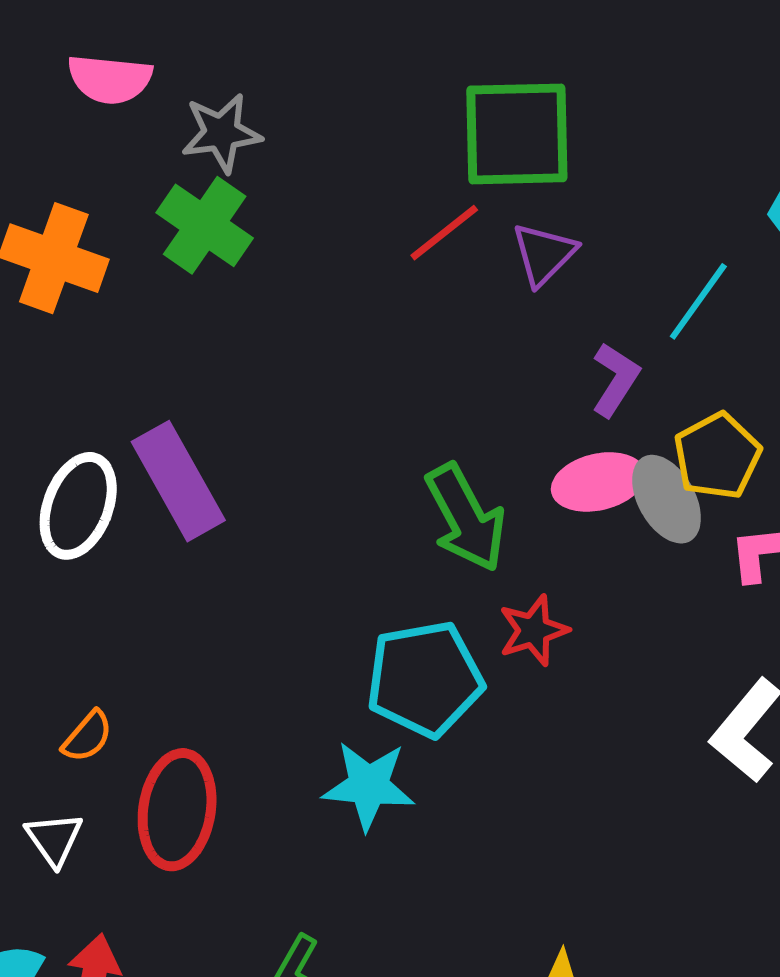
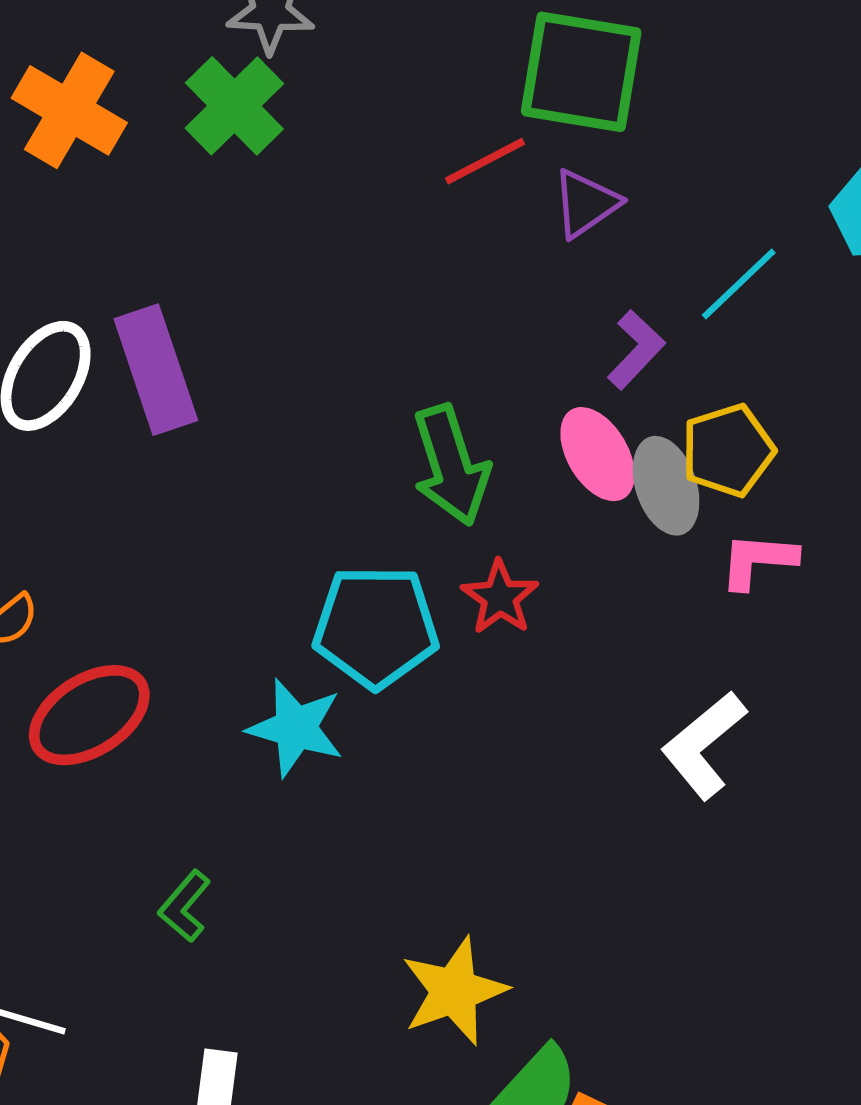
pink ellipse: (598, 482) -> (598, 454), turned 62
red star: (533, 630) -> (500, 597), turned -30
red ellipse: (177, 810) -> (89, 715), turned 38

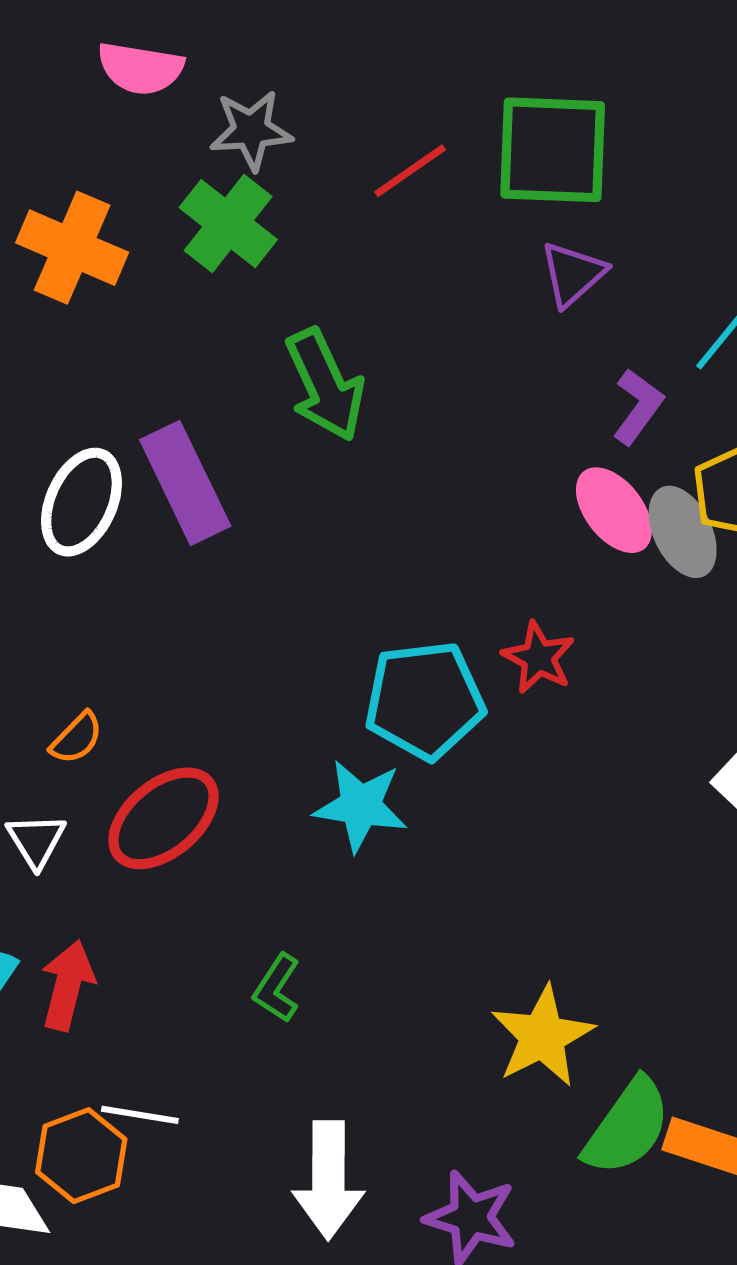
red line: (485, 161) -> (410, 171), moved
green arrow: (451, 465) -> (325, 385), moved

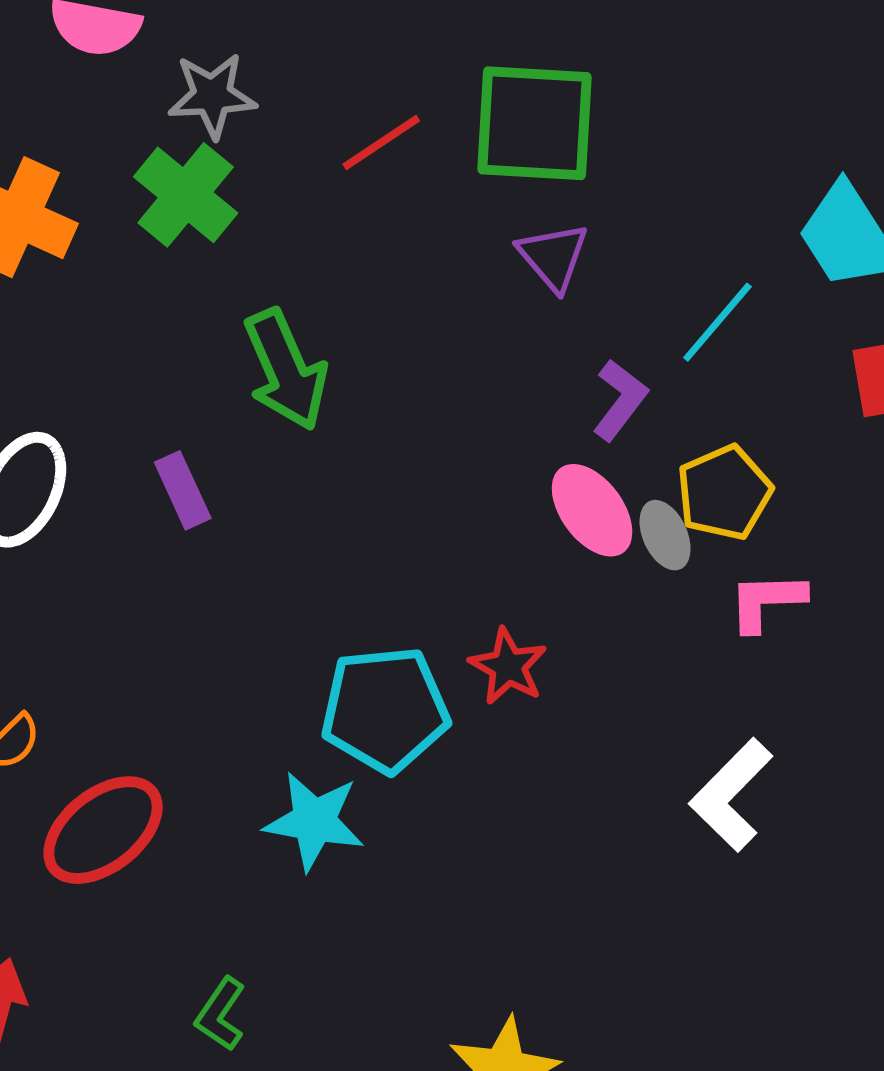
purple triangle: (573, 274) -> (553, 257), turned -30
purple rectangle: (185, 483) -> (183, 490), moved, size x0.6
gray ellipse: (683, 532) -> (665, 535), size x0.7

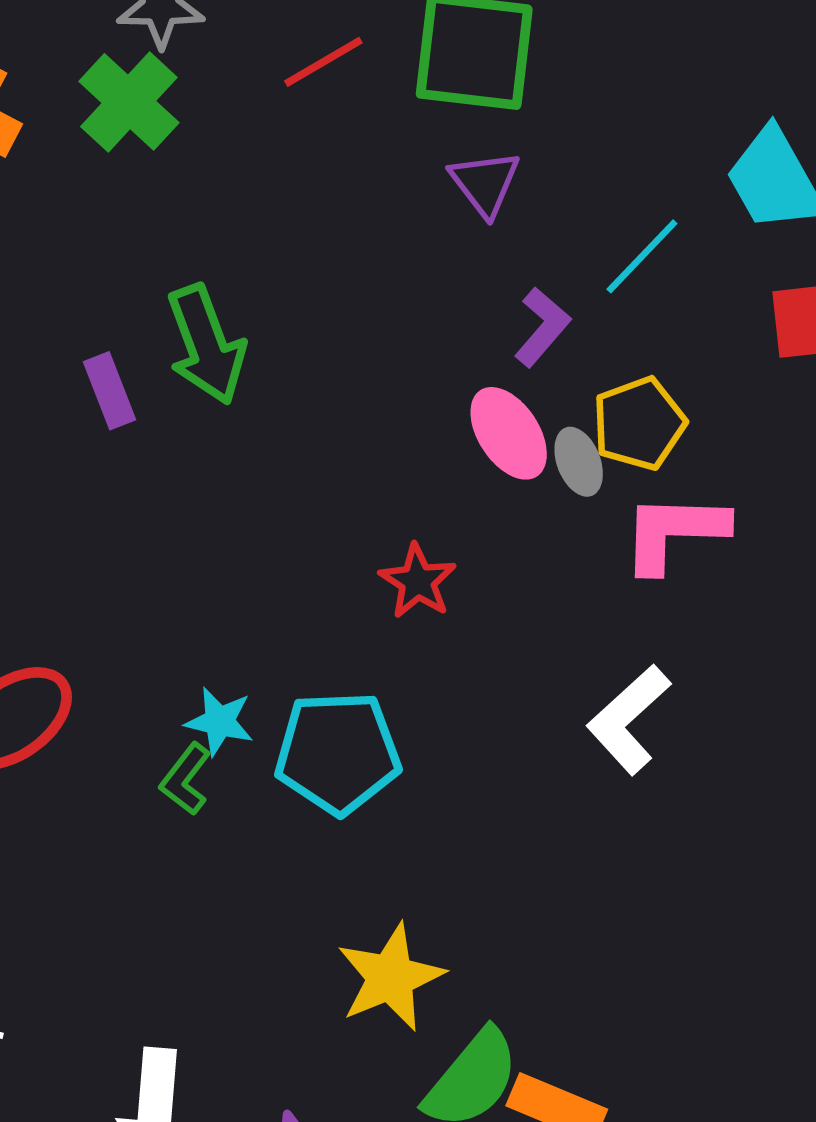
green arrow: (286, 370) -> (206, 345), moved
pink L-shape: (767, 601) -> (674, 532), size x1.4
cyan pentagon: (385, 710) -> (338, 753), moved
cyan star: (314, 821) -> (219, 721), size x0.7
green L-shape: (220, 1014) -> (186, 779), moved

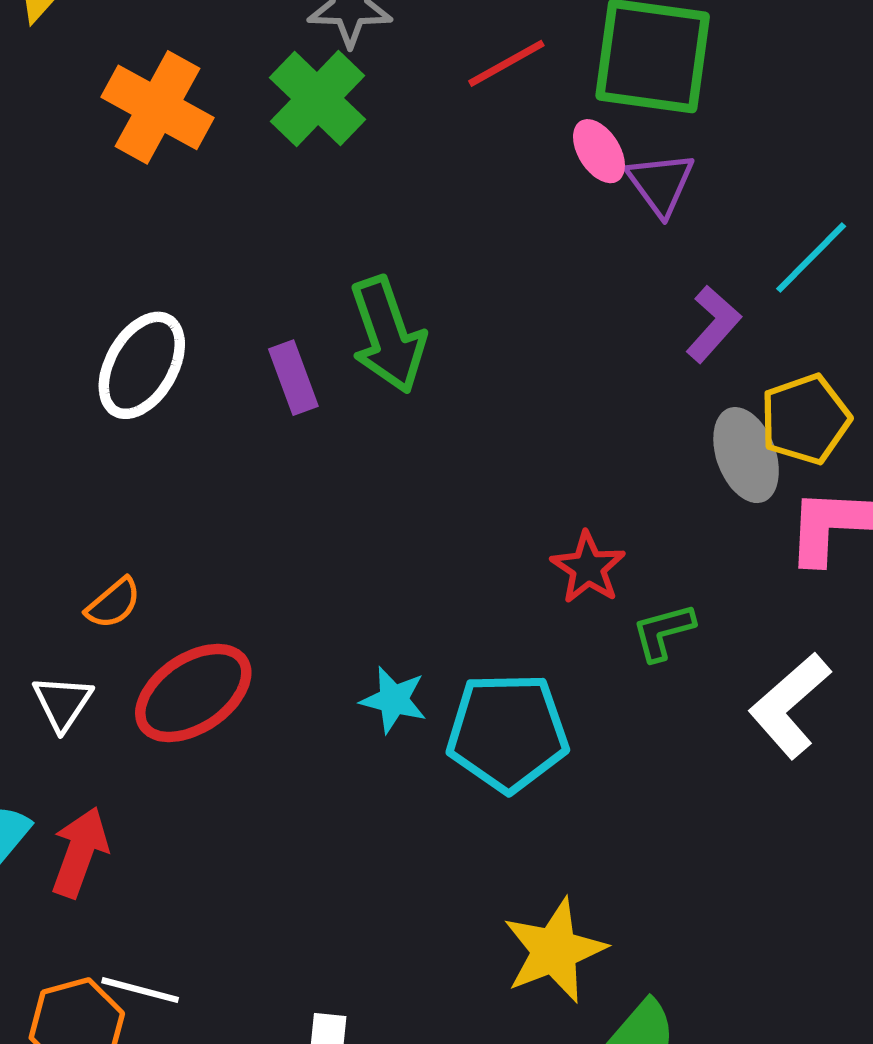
pink ellipse: (509, 433) -> (599, 151), moved, size x0.7
gray ellipse: (579, 462) -> (746, 455), size x1.4
green L-shape: (186, 779) -> (663, 632), moved, turned 36

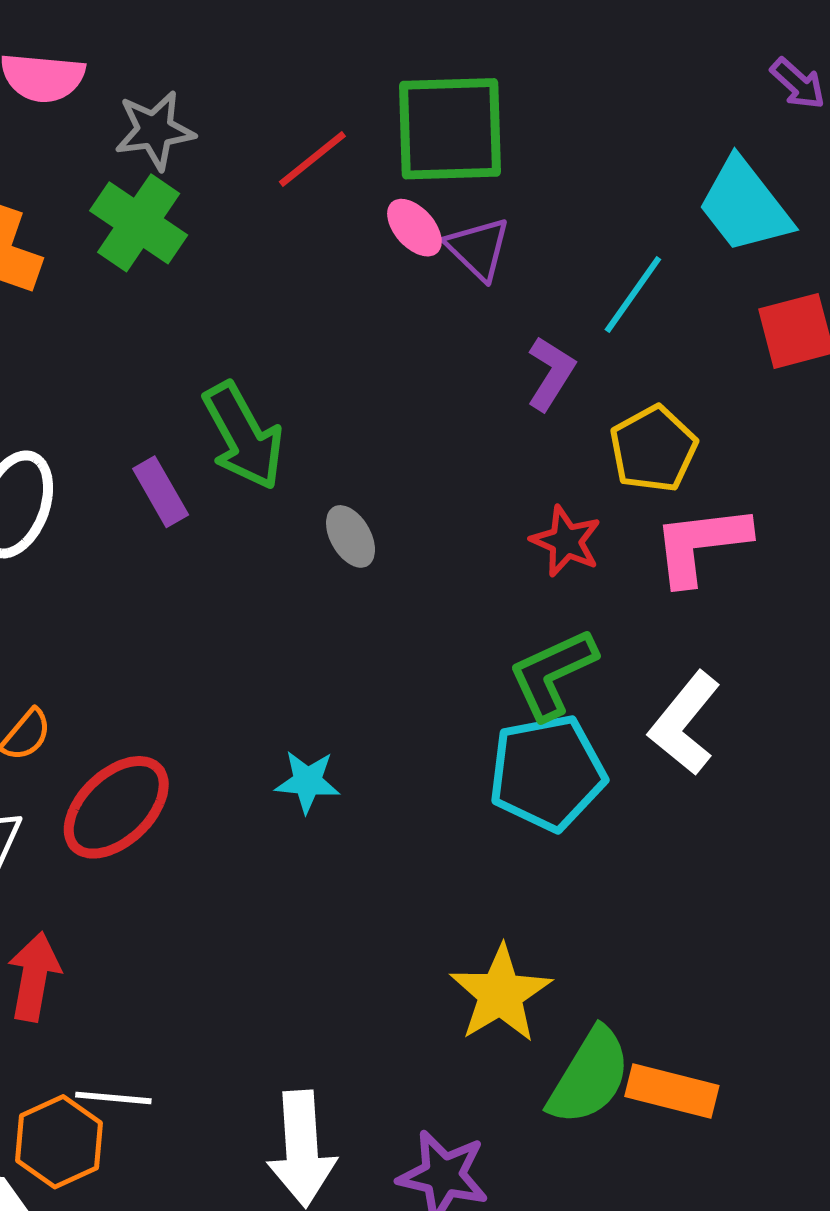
gray ellipse: (746, 455) -> (351, 536), moved, size x0.7
red star: (588, 568) -> (566, 541), moved
green L-shape: (663, 632) -> (553, 674), size x1.5
cyan pentagon: (508, 732) -> (547, 773), moved

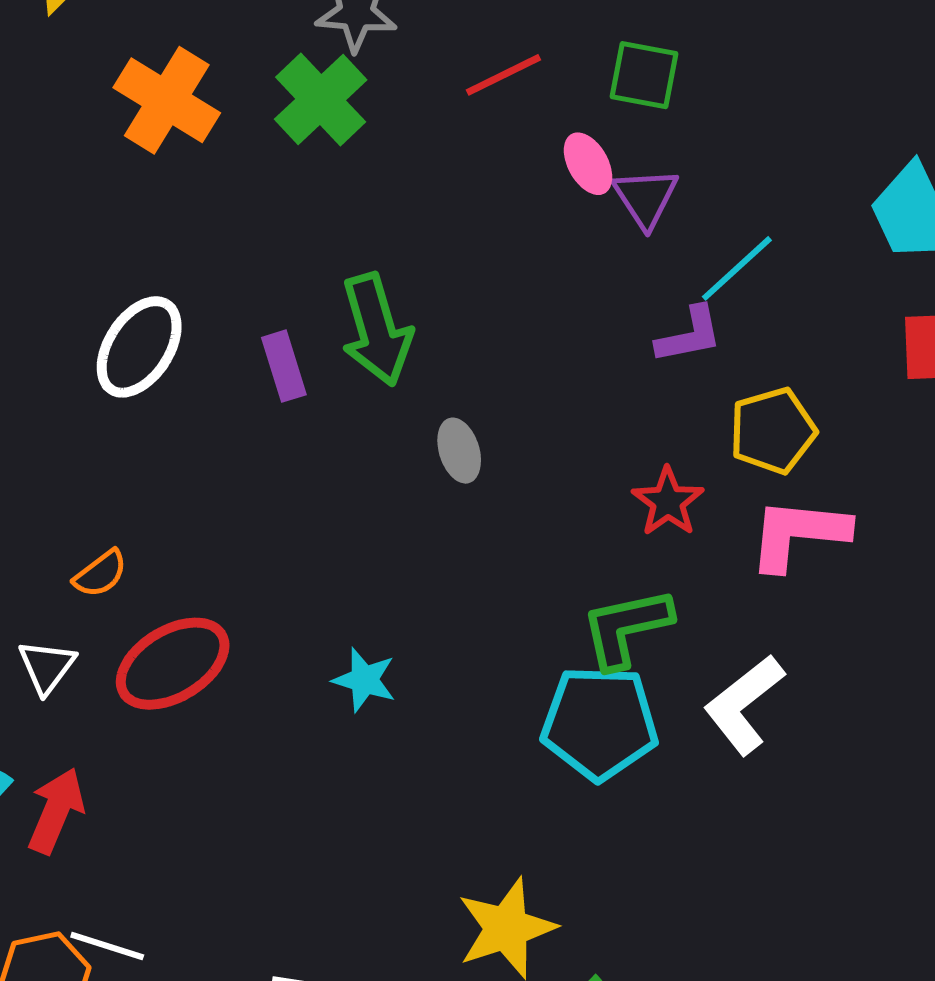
green square: (450, 129) -> (644, 75), size x0.6
cyan line: (633, 295) -> (737, 268), moved
purple L-shape: (551, 373) -> (689, 335), turned 34

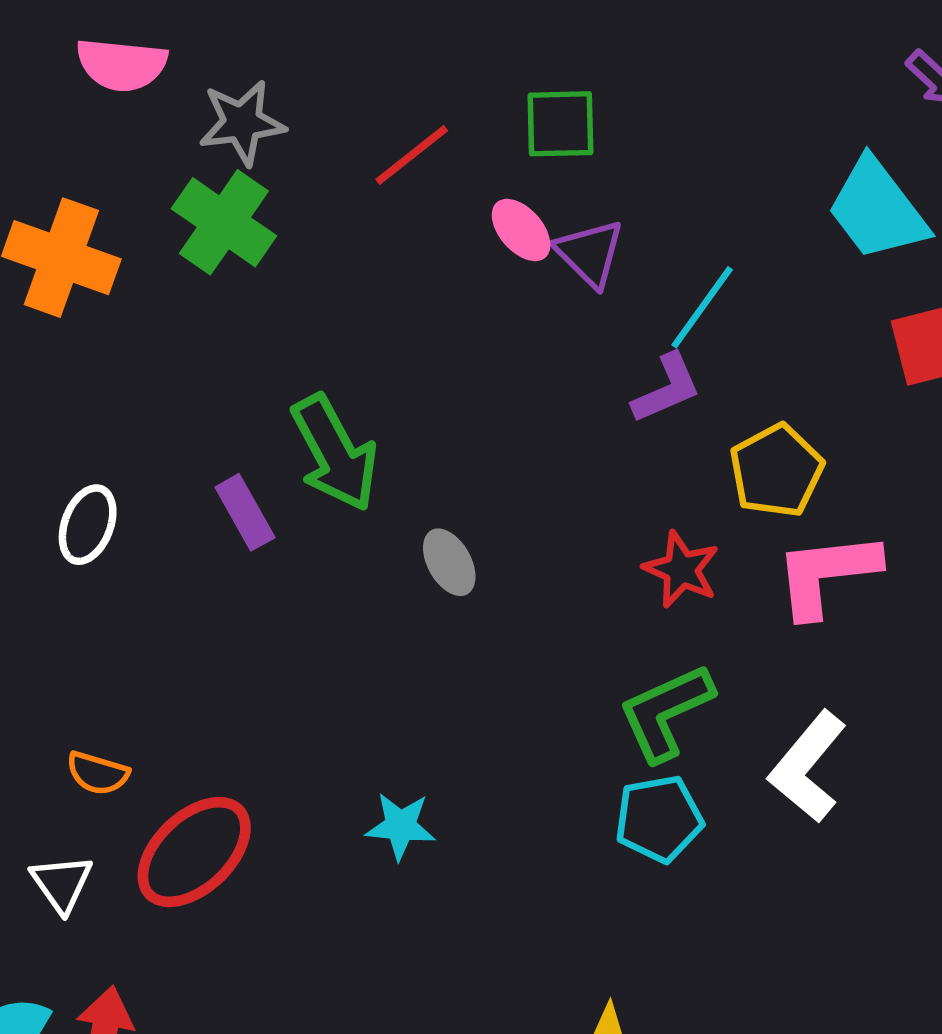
white ellipse: (139, 347) -> (88, 525), size x0.7
orange semicircle: (100, 574) -> (98, 773), turned 66
cyan pentagon: (600, 723) -> (659, 819), size x0.7

